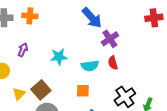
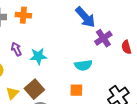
purple arrow: (23, 50) -> (16, 49), turned -48
cyan star: (59, 57) -> (38, 56), moved
red semicircle: (113, 63) -> (126, 47), moved

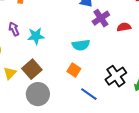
red semicircle: (126, 47) -> (124, 27), turned 96
orange square: (76, 90) -> (74, 70), turned 32

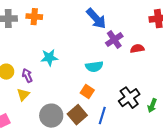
purple arrow: (14, 29) -> (27, 76), moved
brown square: (32, 69) -> (77, 115), moved
blue line: (89, 94) -> (102, 116), turned 72

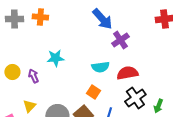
red semicircle: (137, 49) -> (127, 73), moved, size x1.5
yellow triangle: (23, 95) -> (29, 106), moved

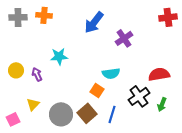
blue arrow: (102, 19) -> (94, 22), moved, turned 80
cyan semicircle: (100, 67) -> (111, 73), moved
red semicircle: (127, 73) -> (159, 74), moved

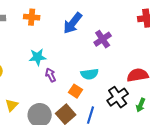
orange cross: (44, 15) -> (32, 17), moved
purple arrow: (37, 74) -> (51, 75), moved

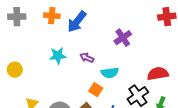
blue arrow: (73, 23) -> (77, 22), moved
purple arrow: (51, 75) -> (87, 58), moved, turned -40

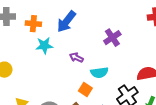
orange cross: (52, 16) -> (33, 24), moved
cyan star: (58, 56) -> (44, 46), moved

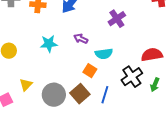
cyan star: (44, 46) -> (49, 44), moved

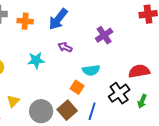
purple arrow: (81, 39) -> (65, 47), moved

